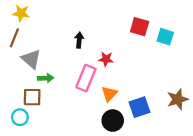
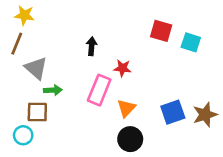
blue square: (140, 107) -> (173, 112), moved

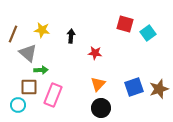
yellow star: (24, 15) -> (42, 30), moved
cyan square: (191, 42) -> (148, 33), turned 35
pink rectangle: (99, 90) -> (53, 95), moved

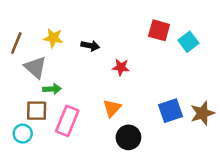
black arrow: (71, 36) -> (90, 46), turned 96
orange triangle: (98, 84) -> (112, 108), moved

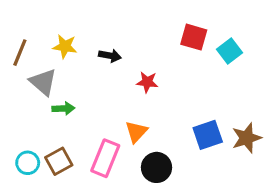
brown square: (37, 111) -> (59, 161), moved, turned -30
pink rectangle: (67, 121) -> (105, 158), moved

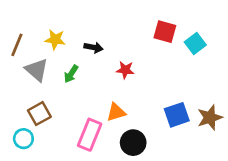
green arrow: (63, 108) -> (71, 74), moved, turned 126
orange triangle: (136, 132) -> (116, 112), turned 30
brown square: (59, 161) -> (39, 114), moved

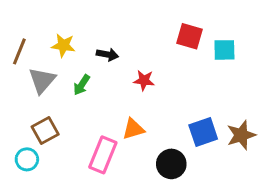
cyan square: (195, 43) -> (224, 50), turned 36
gray triangle: (37, 70) -> (42, 80), turned 30
black circle: (133, 143) -> (171, 164), moved

